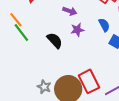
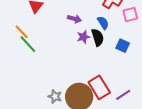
blue semicircle: (104, 25) -> (103, 23), moved
black semicircle: (55, 40) -> (98, 37), moved, turned 30

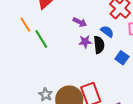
blue semicircle: (103, 23) -> (107, 31), turned -32
green line: (28, 44) -> (41, 39), moved

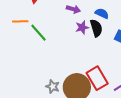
orange line: (25, 25) -> (20, 21), turned -49

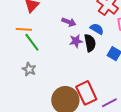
orange line: (20, 21) -> (24, 29), moved
gray star: (53, 87) -> (29, 69), moved

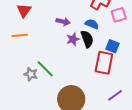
green line: (32, 42) -> (45, 69), moved
red rectangle: (86, 93) -> (104, 63), moved, turned 45

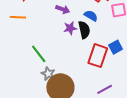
blue square: (112, 46) -> (116, 47), moved, turned 32
gray star: (31, 74) -> (48, 74), moved

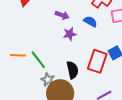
orange line: (18, 17) -> (18, 55), moved
black semicircle: (84, 30) -> (73, 70), moved

